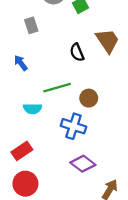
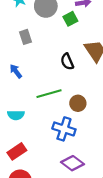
cyan semicircle: (32, 109) -> (16, 115), moved

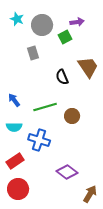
gray rectangle: (25, 37) -> (33, 53), moved
blue arrow: (16, 71) -> (14, 100), moved
blue cross: (64, 129) -> (39, 140), moved

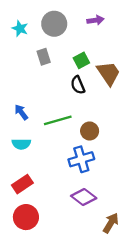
cyan star: (17, 19) -> (20, 28), moved
green square: (65, 37) -> (81, 60), moved
blue cross: (39, 140) -> (81, 159), moved, turned -35

